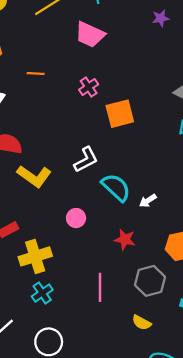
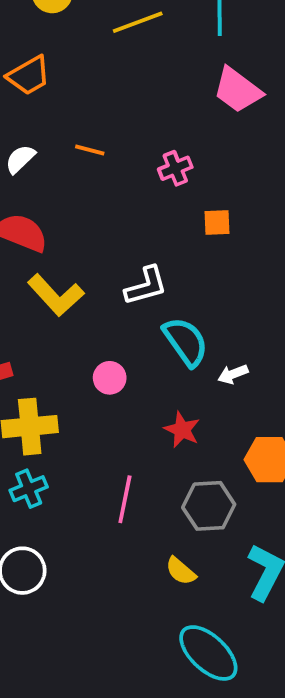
pink trapezoid: (90, 35) -> (238, 90), moved
orange line: (36, 74) -> (90, 150), moved
orange square: (120, 114) -> (217, 222), size x0.6

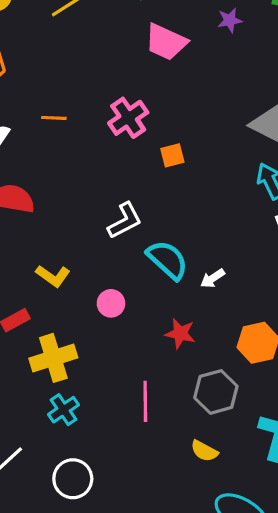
pink cross: (175, 168) -> (128, 118), size x1.4
yellow L-shape: (56, 295) -> (53, 276), moved, size x0.7

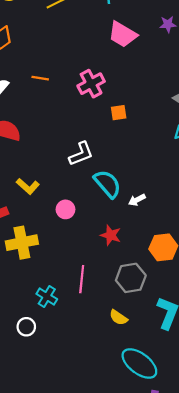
cyan cross: (63, 410) -> (47, 296), moved, turned -30
white circle: (73, 479) -> (26, 327), size x0.7

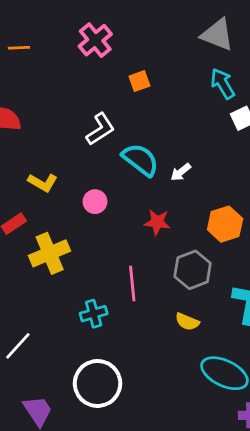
orange line: (40, 78) -> (19, 48), moved
orange square: (119, 113) -> (139, 81), moved
cyan cross: (47, 296) -> (94, 314), turned -36
white circle: (26, 327) -> (98, 383), moved, size x2.0

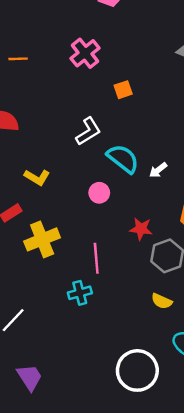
pink circle: (95, 202) -> (99, 193), moved
red star: (157, 222) -> (141, 229), moved
pink line: (132, 284) -> (96, 258), moved
white circle: (98, 383) -> (137, 370), moved

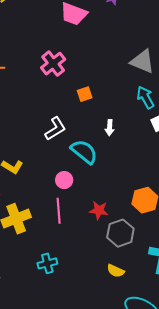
white arrow: (158, 170) -> (110, 128), moved, turned -49
pink line: (96, 258) -> (59, 211), moved

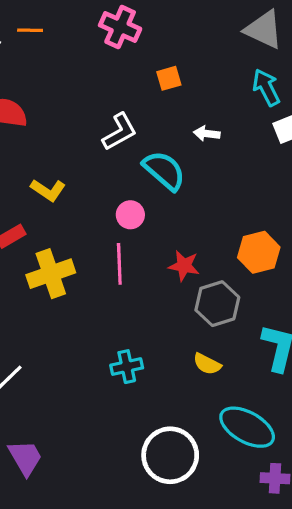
pink cross: (53, 64) -> (120, 27), turned -30
white arrow: (110, 128) -> (207, 134), turned 91
cyan cross: (47, 263) -> (127, 367), moved

